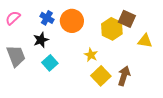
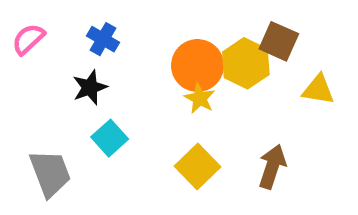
orange circle: (72, 21) -> (197, 65), moved
yellow star: (91, 55) -> (200, 98), moved
gray trapezoid: (16, 56) -> (50, 173), moved
yellow square: (101, 76) -> (197, 167), moved

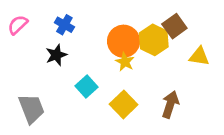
brown square: (279, 41) -> (174, 26), turned 30
cyan square: (110, 138) -> (86, 87), moved

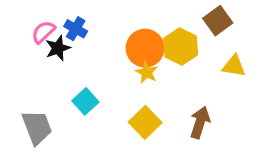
pink semicircle: (18, 25) -> (43, 32), moved
brown square: (174, 26) -> (218, 21), moved
black star: (56, 55) -> (58, 48), moved
cyan square: (86, 87) -> (85, 101), moved

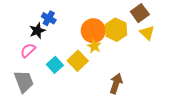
pink semicircle: (43, 32) -> (28, 50), moved
yellow triangle: (234, 66) -> (147, 33), moved, turned 35
yellow square: (145, 122) -> (78, 61), moved
brown arrow: (200, 122) -> (116, 84), moved

